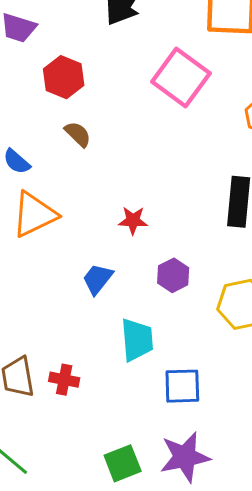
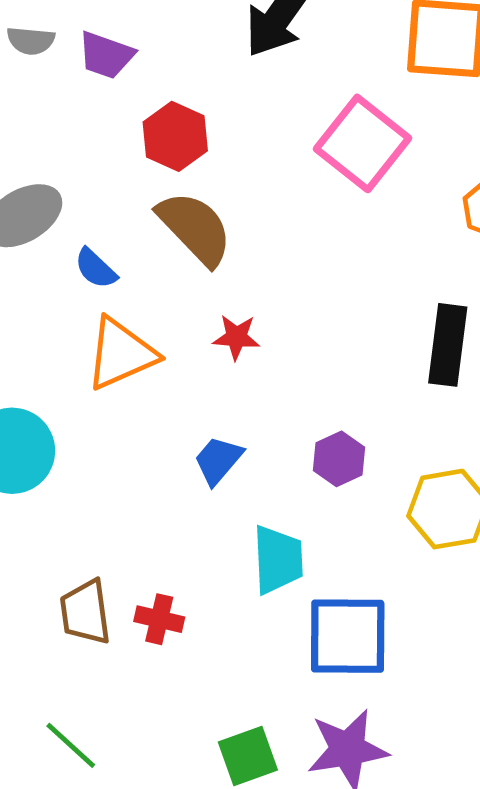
brown semicircle: (78, 134) -> (195, 228), size x1.8
red star: (133, 220) -> (236, 337), moved
blue square: (182, 386) -> (348, 636), size x1.4

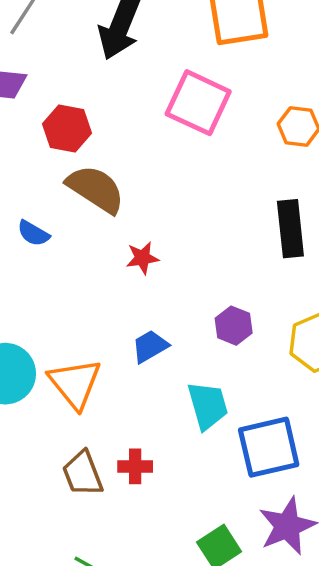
orange triangle: (121, 354) -> (75, 383), moved, turned -32
blue trapezoid: (218, 460) -> (150, 346), turned 33

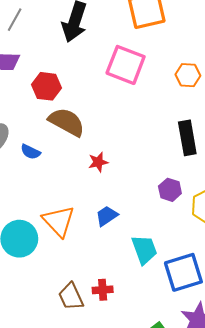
purple hexagon: (234, 326) -> (170, 190), moved
orange triangle: (75, 383) -> (59, 221), moved

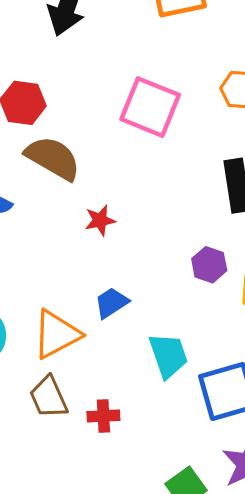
pink square: (126, 65) -> (150, 107), moved
orange triangle: (59, 221) -> (56, 334), moved, turned 44
brown trapezoid: (71, 296) -> (49, 397), moved

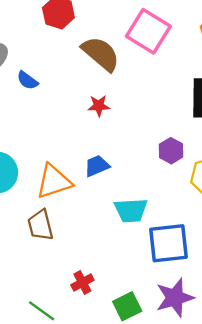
brown semicircle: (53, 158) -> (101, 54), moved
cyan trapezoid: (168, 355) -> (131, 210), turned 96
red cross: (103, 416) -> (82, 282), moved, turned -35

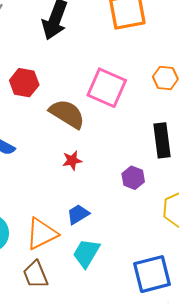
purple hexagon: (171, 151) -> (133, 178), moved
cyan trapezoid: (131, 210) -> (86, 253), moved, turned 132

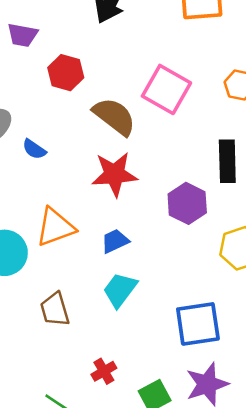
red star: (72, 160) -> (115, 174), size x1.8
purple hexagon: (133, 178) -> (187, 203), size x1.4
orange triangle: (42, 234) -> (55, 227), moved

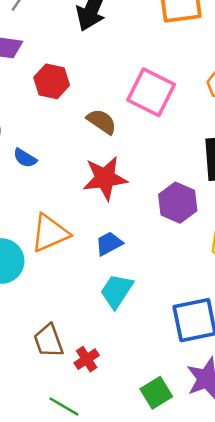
brown semicircle: (114, 116) -> (102, 122), size x0.7
brown trapezoid: (55, 309) -> (48, 341), moved
red cross: (104, 371) -> (87, 359), moved

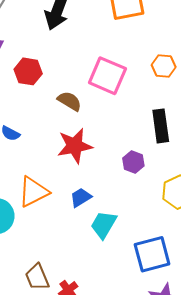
purple hexagon: (178, 203) -> (133, 162), size x0.7
cyan trapezoid: (117, 291) -> (104, 225), moved

